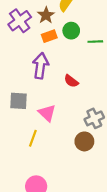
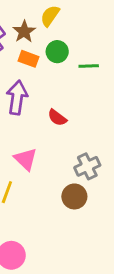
orange rectangle: (49, 36) -> (28, 59), turned 40

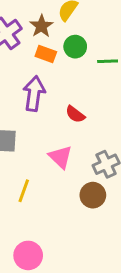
pink triangle: (26, 159) -> (60, 157), moved

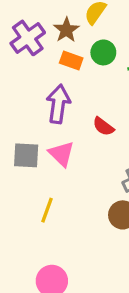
pink triangle: (60, 157) -> (62, 154), moved

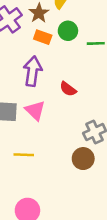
yellow line: (47, 210) -> (24, 155), turned 72

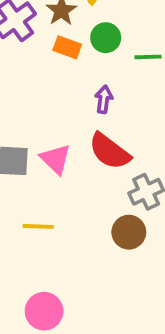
purple arrow: (33, 71) -> (104, 99), moved, size x0.6
red semicircle: (68, 89) -> (110, 151), moved, size x1.6

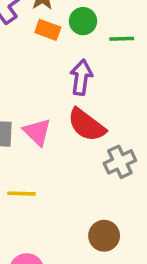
purple arrow: (104, 99) -> (81, 77), size x1.4
brown circle: (129, 232) -> (104, 236), moved

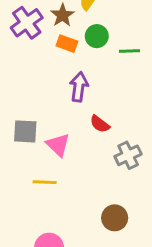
purple arrow: (81, 77) -> (79, 87), moved
red semicircle: (87, 125) -> (100, 124), size x0.6
pink triangle: (37, 132) -> (58, 145), moved

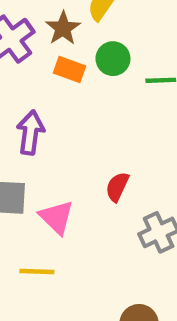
purple arrow: (79, 87) -> (30, 132), moved
red semicircle: (100, 124) -> (117, 187), turned 78

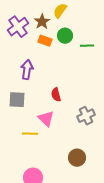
red semicircle: (117, 187) -> (56, 95), moved, turned -40
pink triangle: (56, 217) -> (46, 119), moved

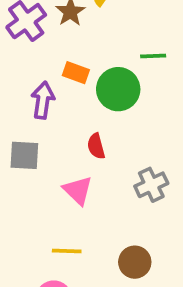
green circle: (65, 36) -> (118, 89), moved, size x1.5
orange rectangle: (45, 41) -> (76, 73), moved
yellow line: (30, 134) -> (67, 251), moved

